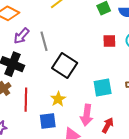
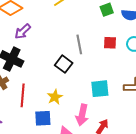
gray line: (44, 41) -> (79, 44), moved
black square: (65, 65) -> (64, 64), size x0.7

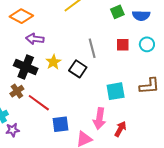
purple arrow: (23, 31) -> (35, 39), turned 54
red line: (23, 95) -> (39, 103), turned -55
yellow star: (55, 97) -> (53, 62), moved

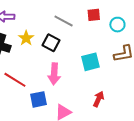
cyan circle: (147, 44) -> (117, 25), moved
gray line: (92, 48) -> (64, 21), turned -42
pink arrow: (99, 119) -> (54, 74), moved

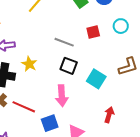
cyan circle: (117, 25) -> (121, 26), moved
black square: (51, 43) -> (69, 66), moved
cyan square: (90, 62) -> (96, 79), turned -36

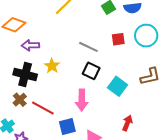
cyan circle: (121, 26) -> (146, 36), size x1.5

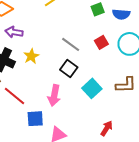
red square: (118, 39) -> (101, 42), turned -32
red arrow: (127, 123) -> (107, 128), moved

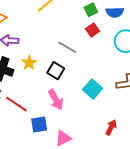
red square: (101, 42) -> (93, 30), moved
black square: (69, 68) -> (56, 71), moved
pink arrow: (54, 95) -> (56, 100), turned -35

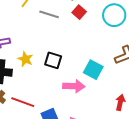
gray line: (67, 47) -> (49, 14), moved
pink arrow: (56, 100) -> (74, 86), moved, turned -45

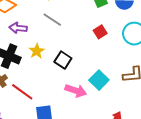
red square: (79, 12) -> (100, 32), moved
gray line: (49, 14) -> (52, 20), moved

